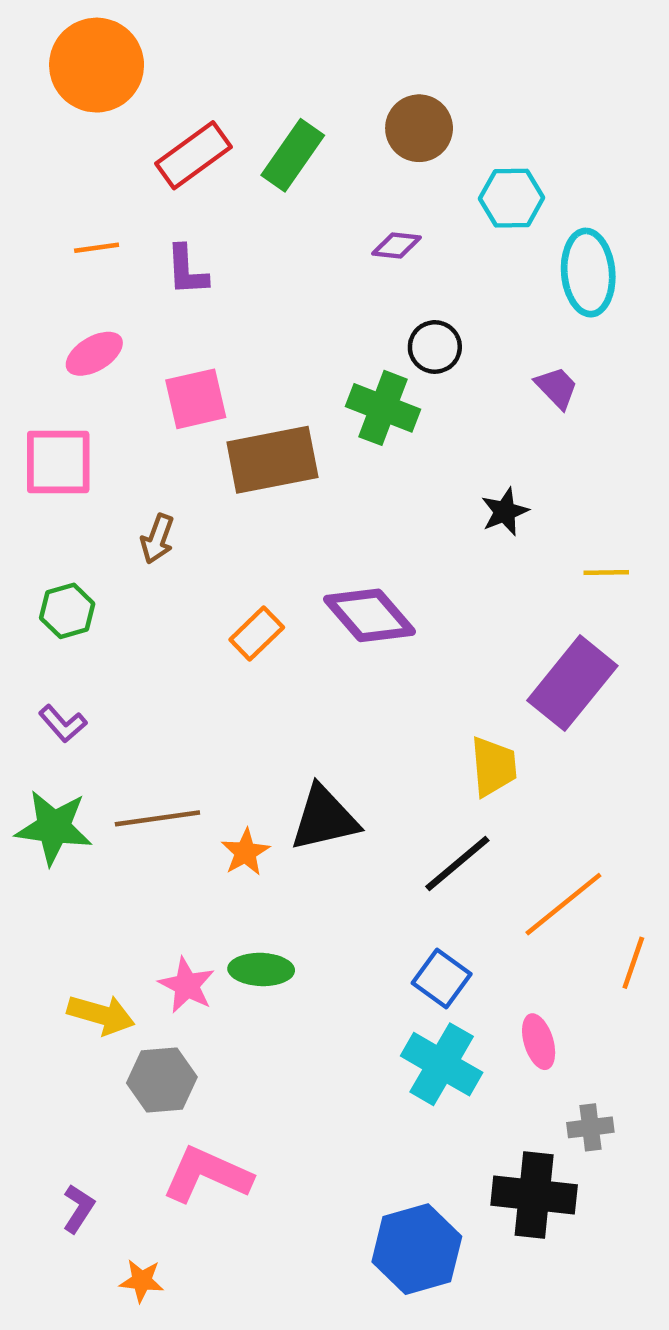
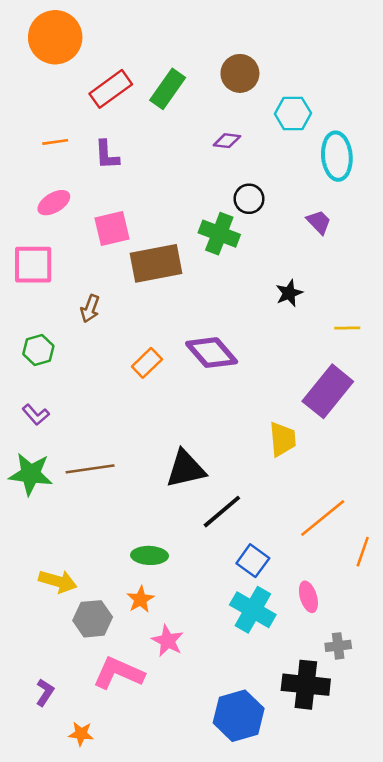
orange star: (245, 852) -> (140, 599), moved
black line: (457, 863) -> (222, 512), moved
pink star: (187, 985) -> (168, 641), moved

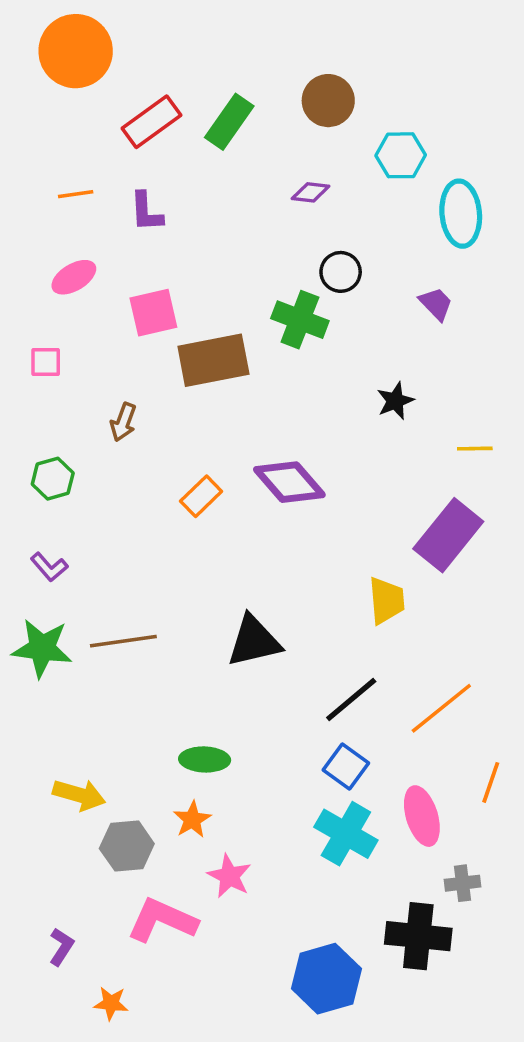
pink square: (33, 265) -> (46, 362), size x0.6
black line: (222, 512) -> (351, 699), moved
orange line: (363, 552) -> (491, 782), moved
pink ellipse: (308, 597) -> (422, 816), size x1.4

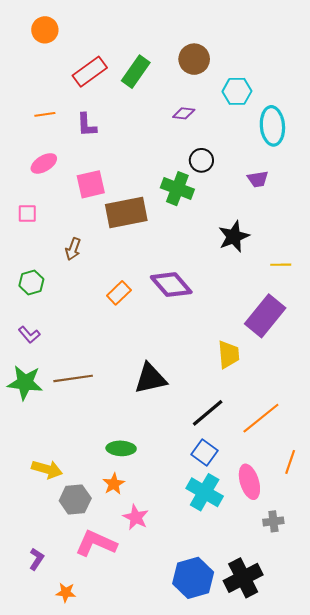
orange circle: (76, 51) -> (45, 30), size x0.6
purple trapezoid: (436, 304) -> (258, 179), turned 125
black star: (395, 401) -> (234, 237), size x1.4
black cross: (418, 936) -> (243, 578), moved, turned -33

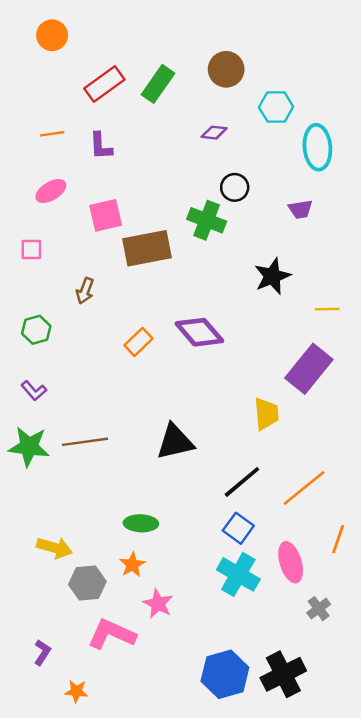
gray cross: (273, 521) -> (319, 609), turned -30

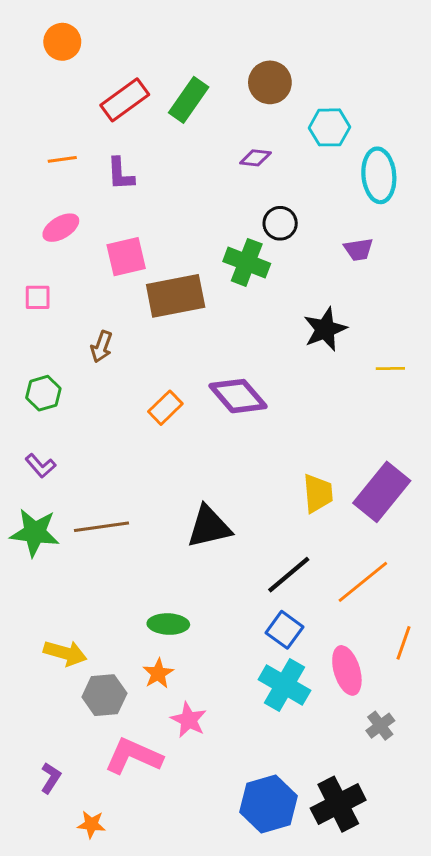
purple rectangle: (309, 369) -> (382, 492), moved

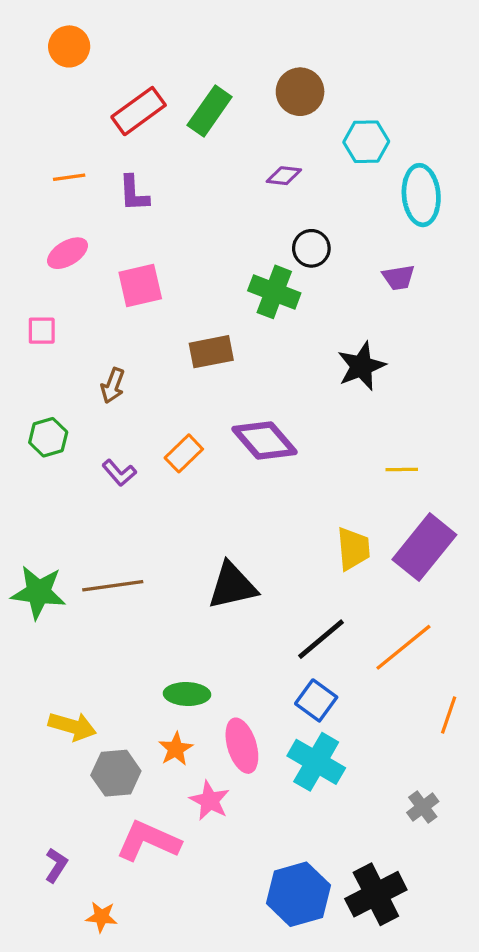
brown rectangle: (176, 296) -> (211, 352), moved, size x0.7
yellow line: (390, 368) -> (402, 470), moved
purple L-shape: (41, 466) -> (119, 473), moved
pink ellipse: (347, 670) -> (242, 746), moved

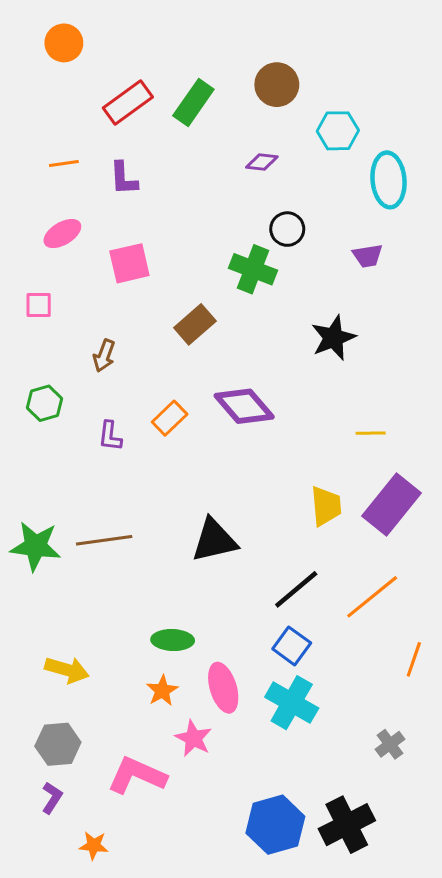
brown rectangle: (211, 352) -> (195, 324), turned -30
purple L-shape: (119, 473) -> (110, 436), turned 48
gray hexagon: (116, 773) -> (58, 744), moved

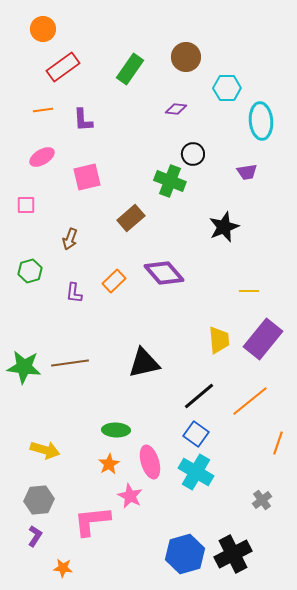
red rectangle: (128, 102) -> (63, 67), moved
pink L-shape: (137, 776) -> (92, 521), turned -30

